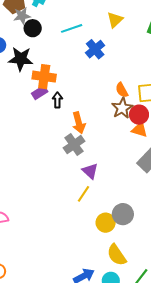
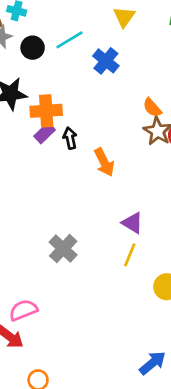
black circle: (33, 28) -> (33, 48), moved
gray cross: (74, 145) -> (63, 249), moved

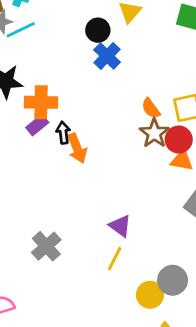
cyan line: (69, 40) -> (21, 30), moved
black circle: (33, 48) -> (98, 30), moved
orange arrow: (104, 162) -> (77, 148), moved

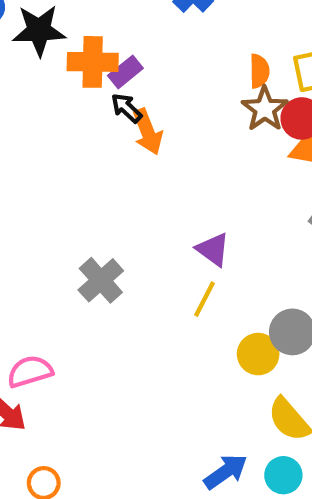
orange semicircle: (151, 108) -> (259, 71), turned -145
purple rectangle: (37, 125) -> (125, 72), moved
black arrow: (63, 133) -> (126, 108), turned -40

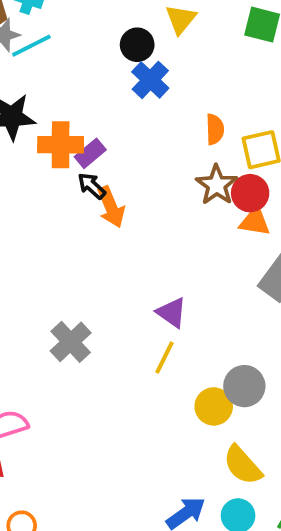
orange semicircle: (259, 71) -> (215, 129), moved

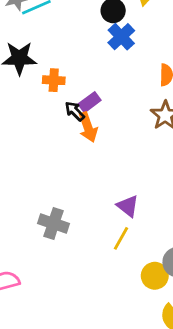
orange cross: (61, 145) -> (54, 80), size x0.7
purple rectangle: (90, 153) -> (90, 102), moved
gray cross: (71, 342) -> (54, 223), turned -32

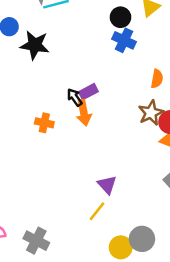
blue cross: (121, 37) -> (124, 40), turned -30
orange cross: (54, 80) -> (44, 123), moved
gray cross: (54, 223) -> (36, 241), moved

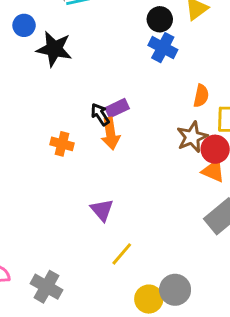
purple triangle: (107, 185) -> (102, 210), moved

